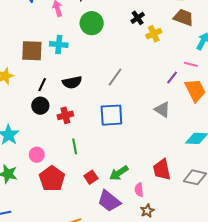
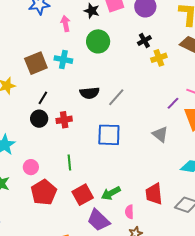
brown square: (32, 51) -> (36, 63), turned -30
black semicircle: (72, 82) -> (90, 93), moved
red cross: (65, 115) -> (64, 120), moved
red square: (91, 177) -> (83, 195), size x1.5

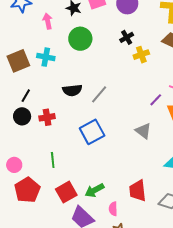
blue square: (109, 135) -> (92, 132), turned -30

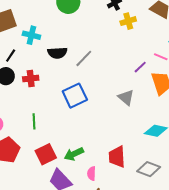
cyan cross: (46, 57) -> (31, 35), moved

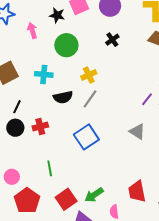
yellow cross: (128, 21) -> (89, 75), moved
cyan cross: (31, 35) -> (44, 74), moved

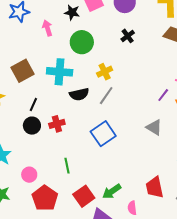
cyan cross: (44, 74) -> (60, 72), size x1.4

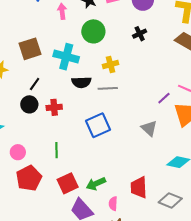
gray line: (106, 96) -> (108, 88), turned 42

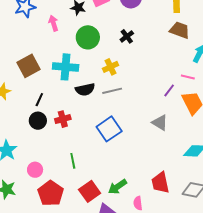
black cross: (140, 34) -> (127, 36), moved

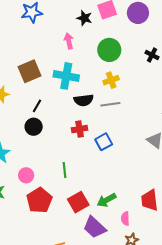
pink arrow: (53, 23) -> (69, 41), moved
black cross: (127, 36) -> (152, 55), moved, turned -32
green circle: (88, 37) -> (109, 50), moved
red cross: (63, 119) -> (80, 129), moved
blue square: (109, 129) -> (104, 142), size x0.7

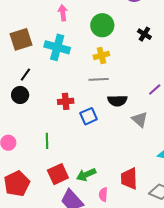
black semicircle: (84, 100) -> (117, 101), moved
red pentagon: (39, 200) -> (17, 184), moved

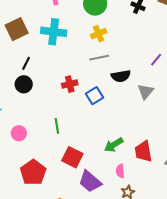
gray triangle: (140, 119) -> (146, 91), turned 36
red square: (58, 174) -> (72, 157), turned -30
green arrow: (86, 175) -> (114, 145), moved

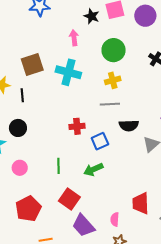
black line: (26, 63) -> (22, 95), moved, turned -40
black circle: (24, 84) -> (18, 128), moved
green arrow: (114, 145) -> (93, 169), moved

